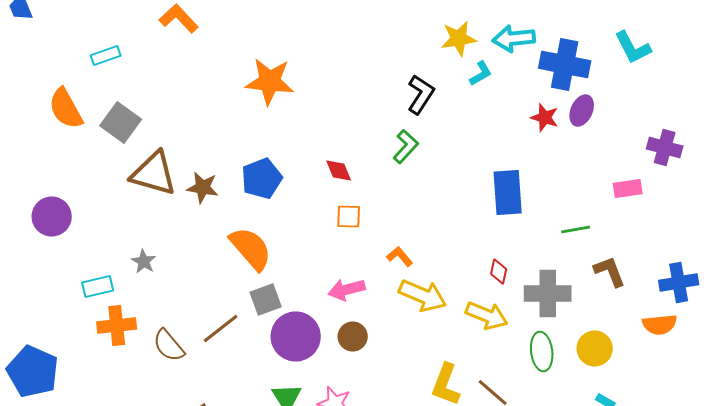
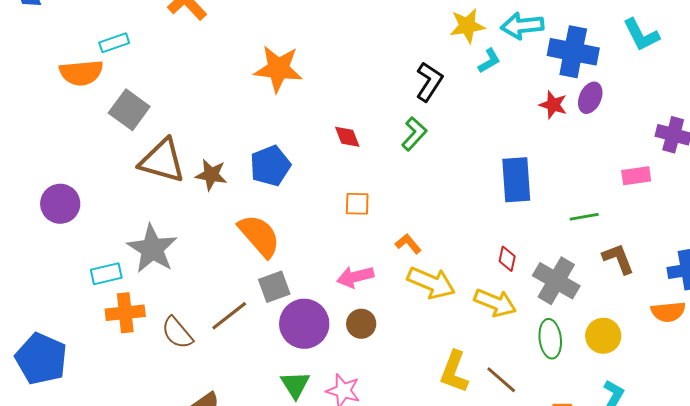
orange semicircle: (66, 108) -> (81, 73), moved, turned -66
red diamond: (339, 170) -> (347, 137), moved
gray star: (144, 262) -> (152, 249), size x2.0
gray cross: (548, 294) -> (556, 281), turned 30

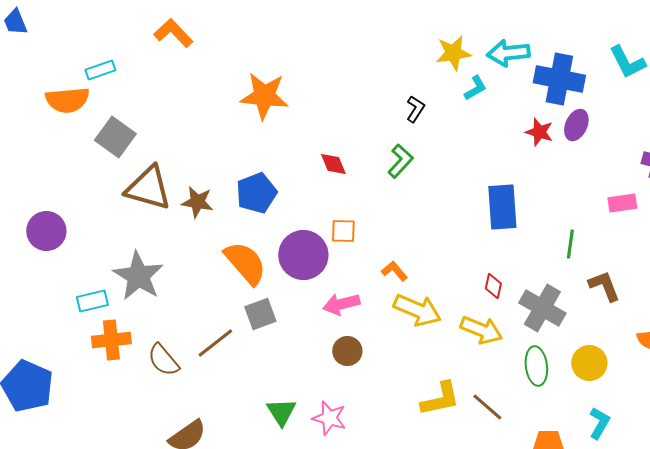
black L-shape: (429, 82) -> (415, 109), size x0.7
green line: (584, 217) -> (570, 244), turned -72
purple circle: (304, 324) -> (303, 255), moved
yellow L-shape: (454, 372) -> (440, 399), turned -123

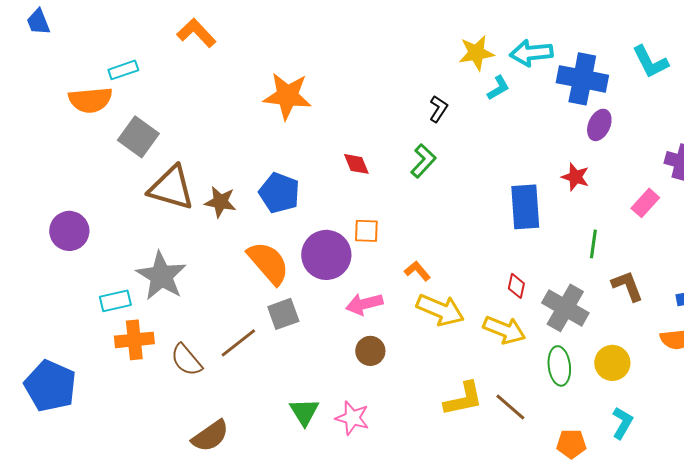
red star: (539, 132) -> (575, 177), moved
blue pentagon: (256, 193) -> (279, 193), turned -30
pink rectangle: (622, 203) -> (645, 203), turned -40

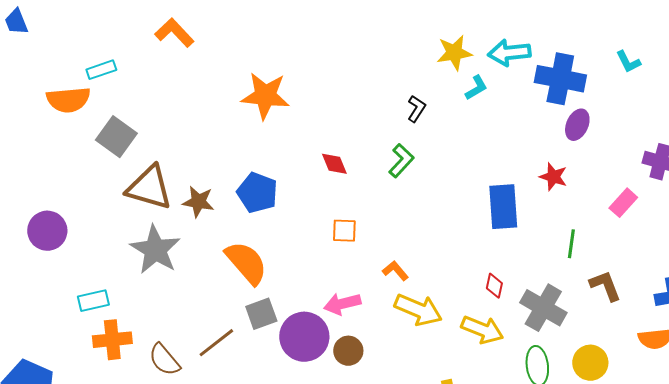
cyan L-shape: (650, 62) -> (628, 62), size x0.7
purple circle: (326, 255) -> (304, 337), moved
gray star: (161, 276) -> (155, 250), moved

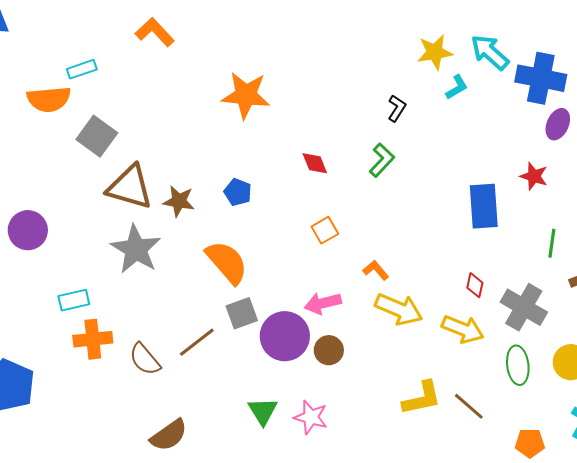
cyan arrow: (509, 53) -> (490, 52), turned 48
blue pentagon: (257, 193) -> (238, 192), size x0.7
orange square: (344, 231) -> (325, 230), turned -32

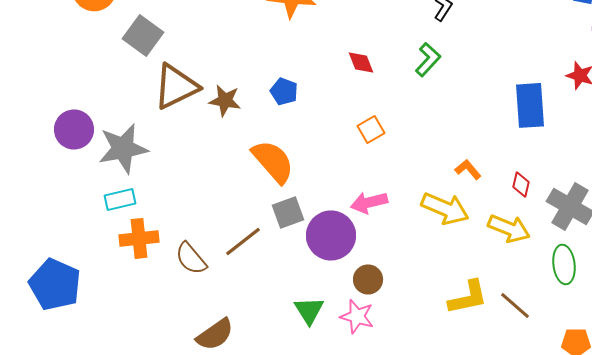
brown triangle: (130, 187) -> (176, 86), turned -42
gray star: (136, 249) -> (123, 148), moved, turned 30
orange L-shape: (376, 270) -> (468, 169), moved
brown circle: (329, 350) -> (368, 279), moved

